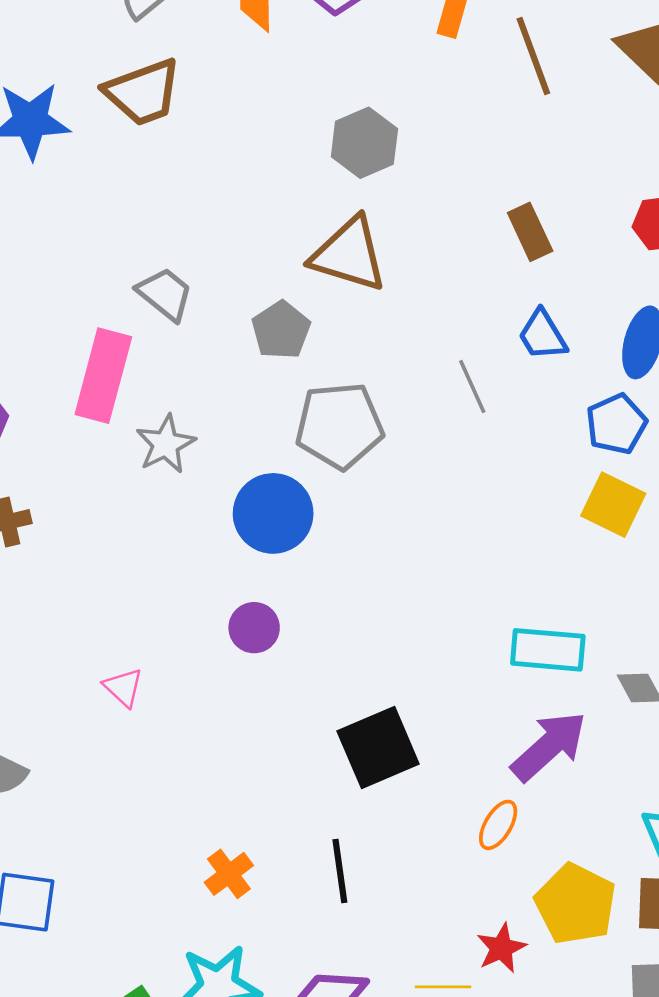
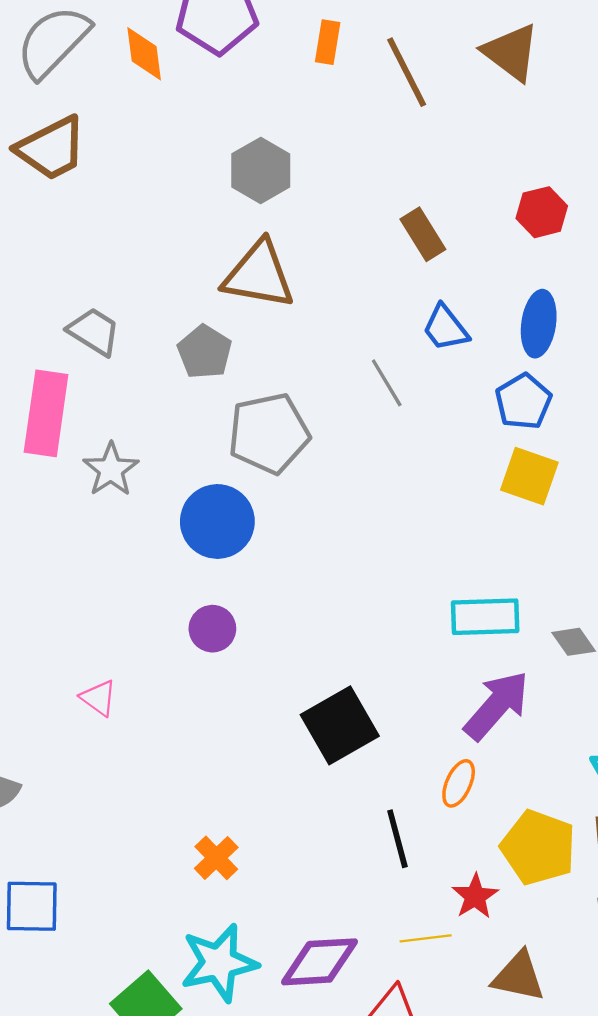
black line: (340, 871) -> (397, 839), moved

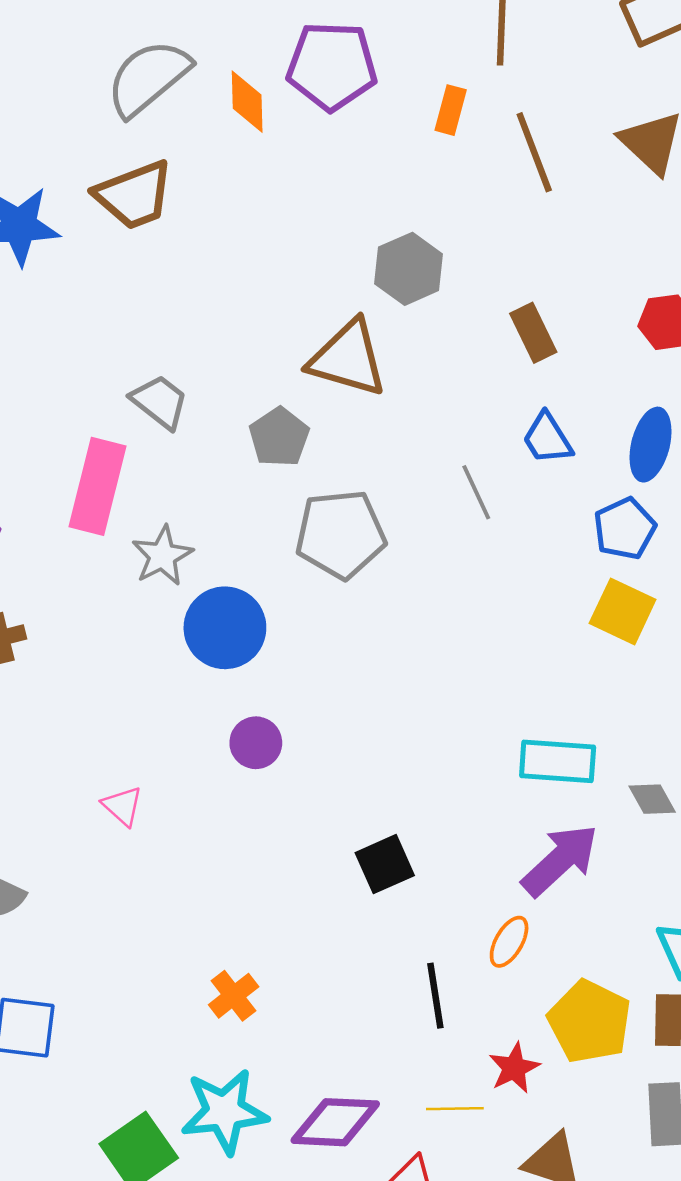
gray hexagon: (261, 170) -> (409, 269), moved
blue circle: (217, 521) -> (225, 628), moved
black square: (340, 725) -> (385, 864), size x0.7

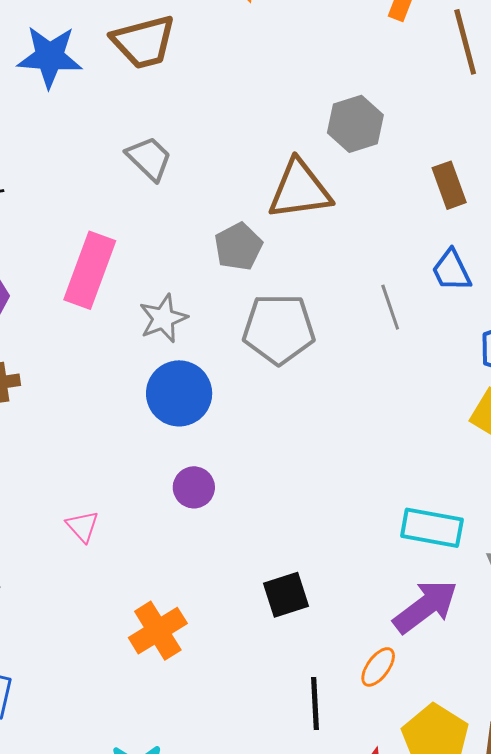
brown triangle: (348, 358) -> (300, 190), turned -30
gray trapezoid: (160, 402) -> (149, 158), moved
gray star: (162, 556) -> (163, 318), moved
orange cross: (234, 996) -> (158, 631), moved, size x1.4

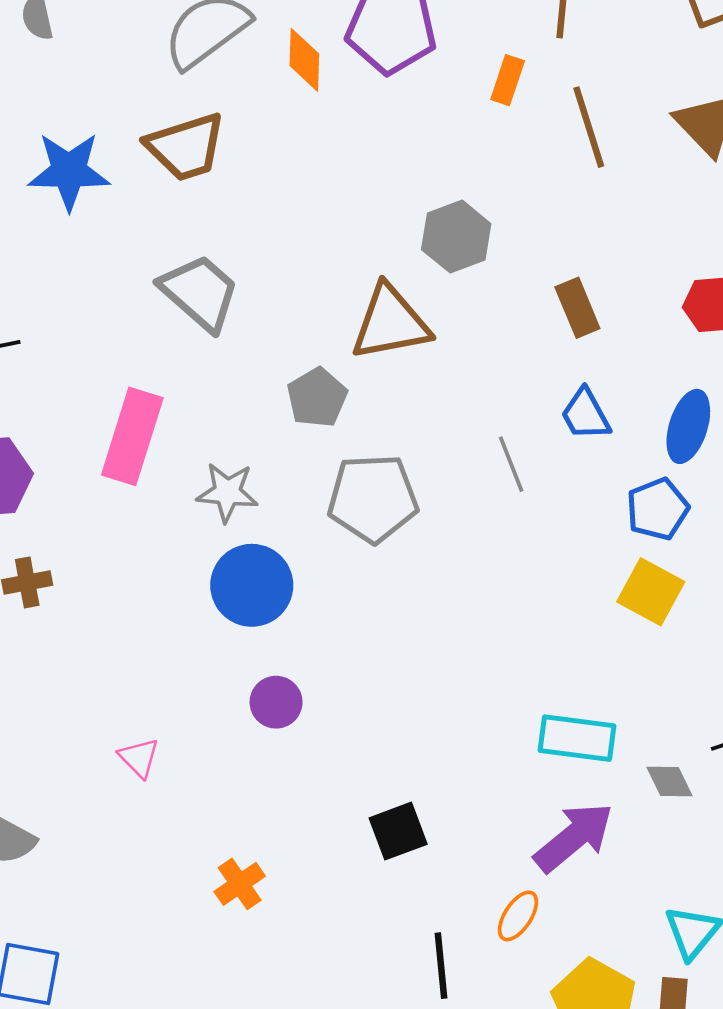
gray trapezoid: (149, 158) -> (200, 293), size x1.4
gray star: (163, 318) -> (227, 492), turned 30
orange cross: (158, 631) -> (240, 884), size x0.7

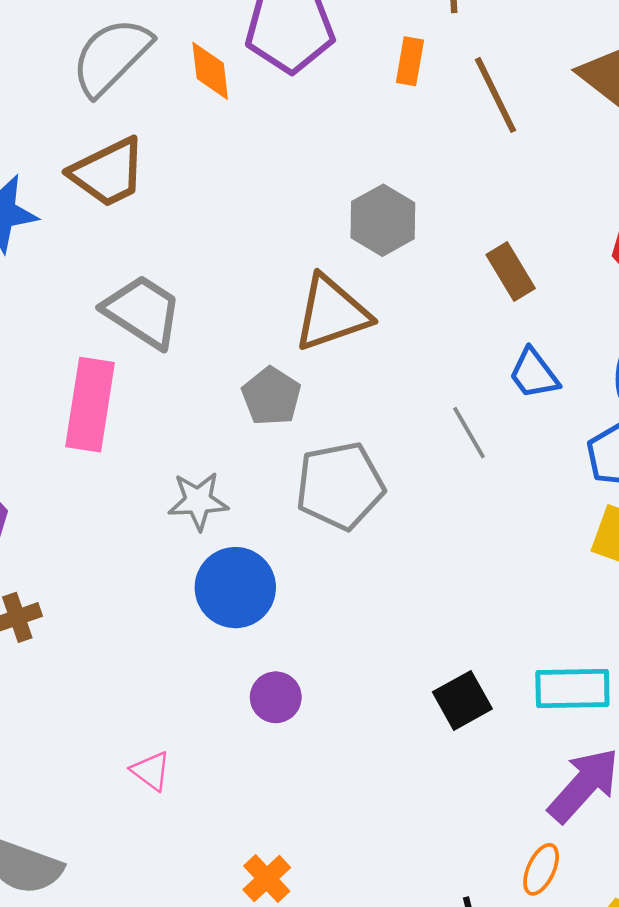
pink rectangle: (132, 436) -> (90, 405), moved
black square: (398, 831) -> (462, 700), moved

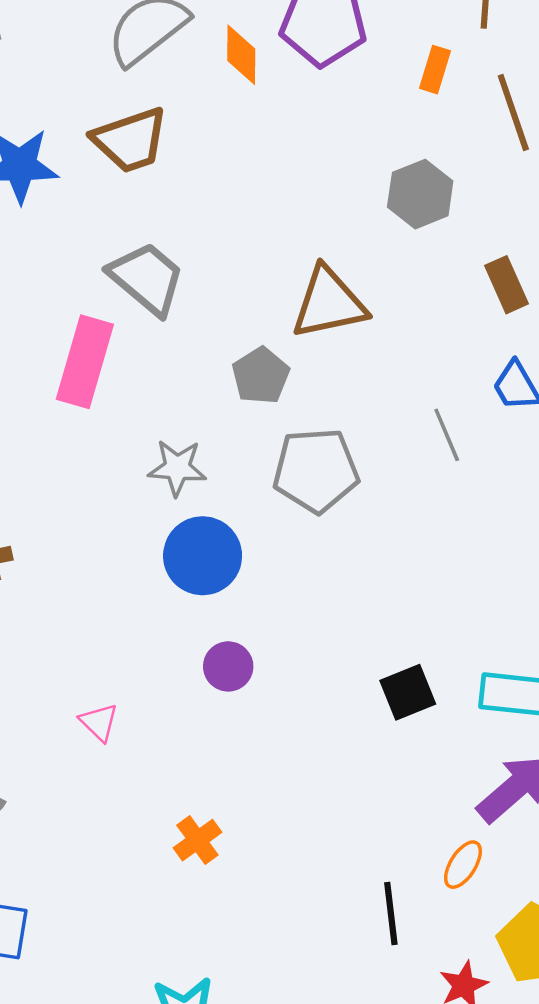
gray hexagon: (383, 220) -> (420, 194), moved

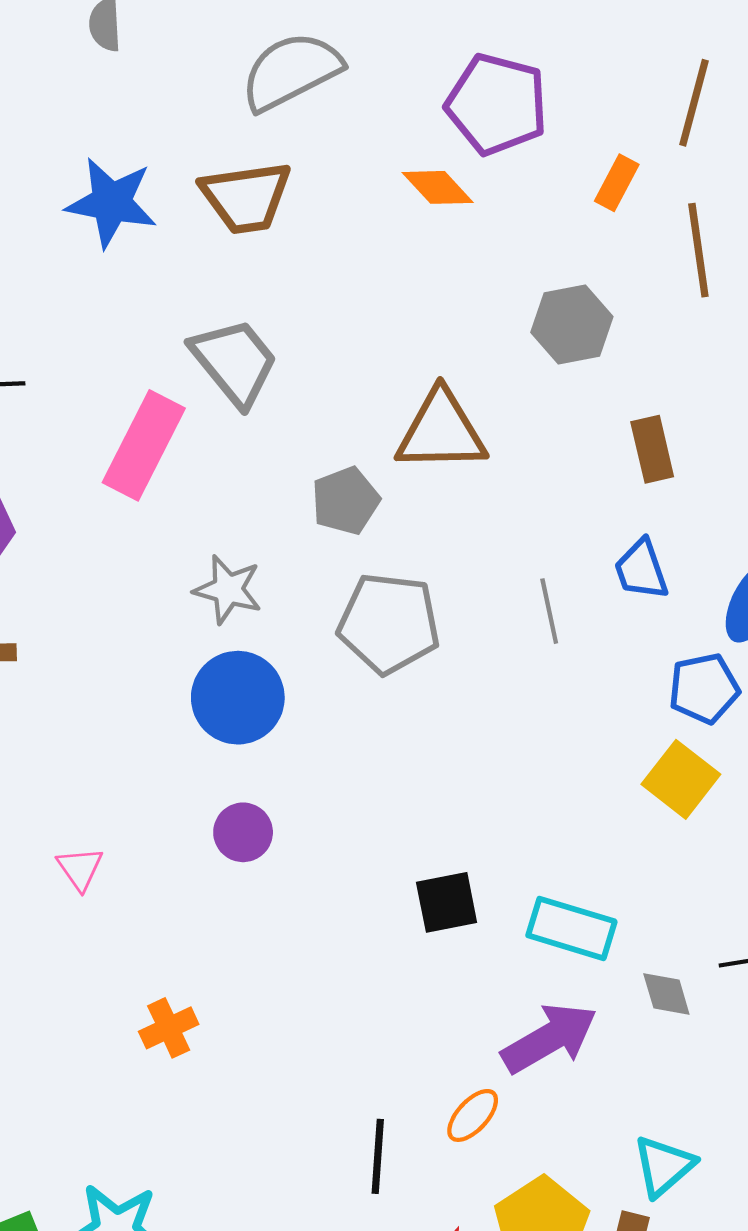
orange diamond: (241, 55) -> (438, 187), moved, turned -54

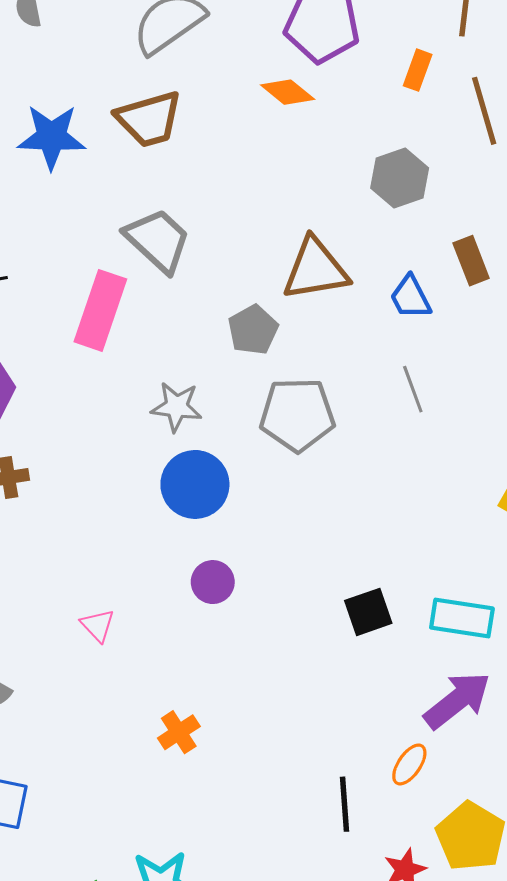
blue trapezoid: (641, 570) -> (410, 297), moved

